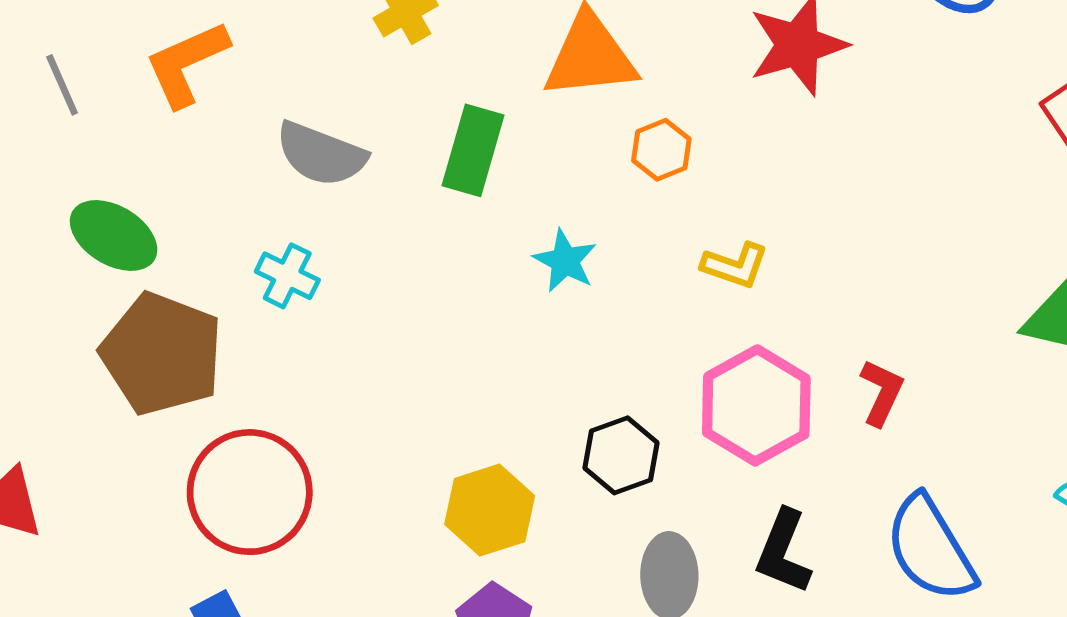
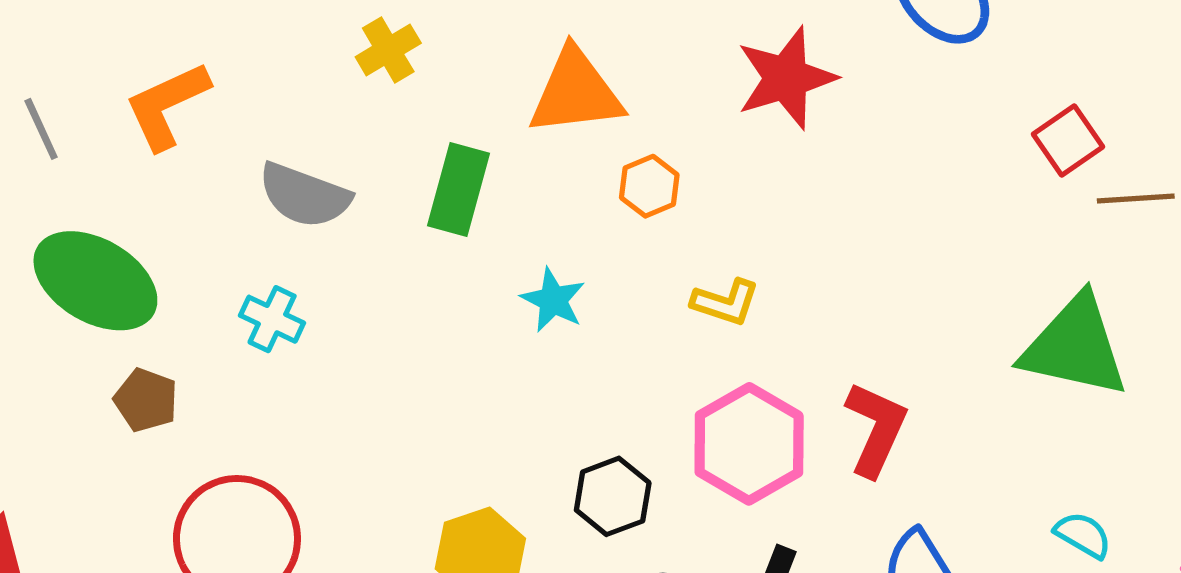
green ellipse: (114, 235) -> (95, 281), size x1.4
brown pentagon: (162, 354) -> (146, 400), size x0.5
red L-shape: (882, 392) -> (876, 429), size x1.4

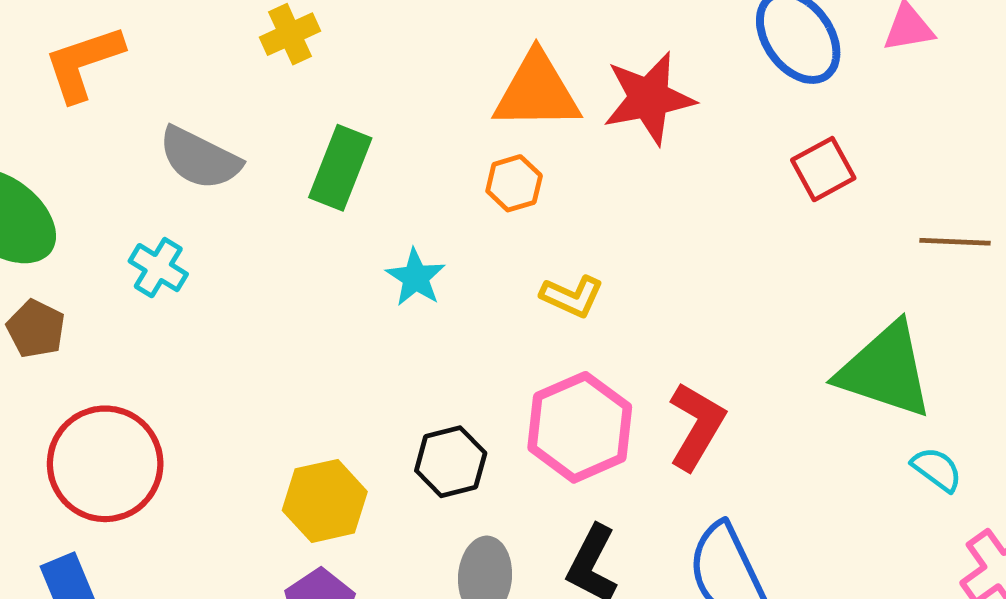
orange triangle: (576, 92) -> (537, 92), moved
red square: (1068, 140) -> (823, 169), moved
cyan semicircle: (1083, 535) -> (937, 469), moved

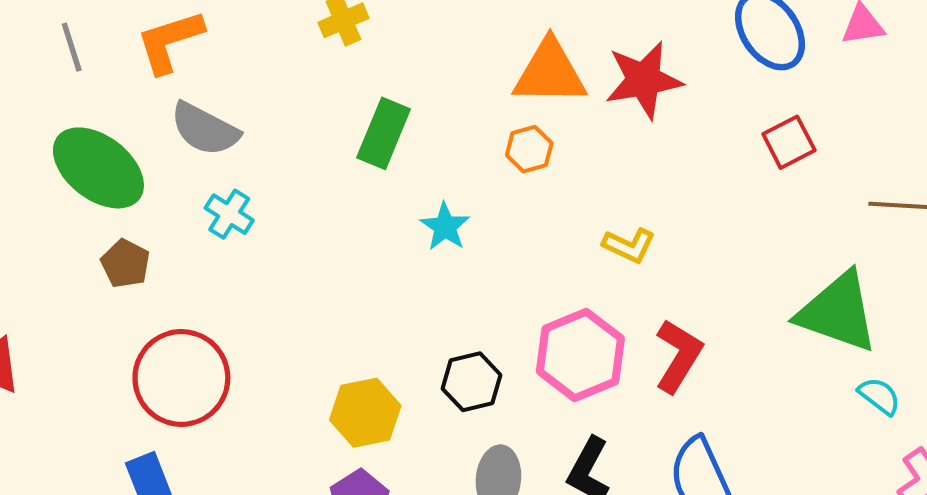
gray semicircle: (200, 158) -> (205, 129), moved
yellow L-shape: (572, 296) -> (629, 245), moved

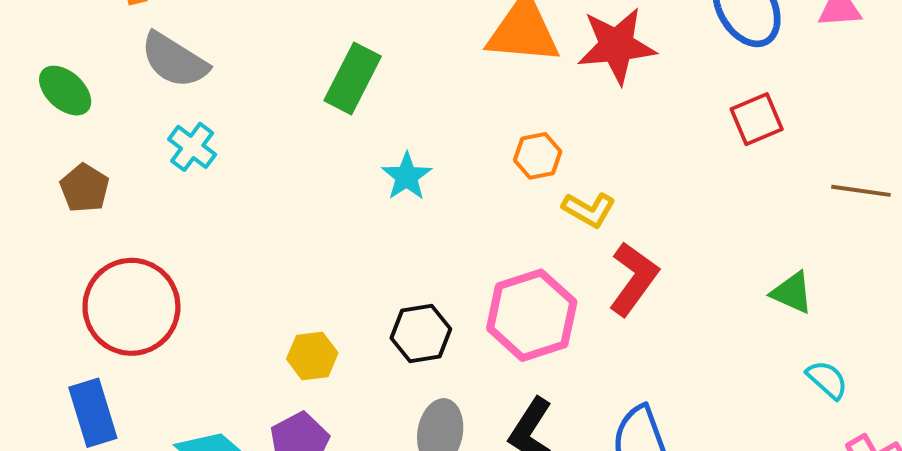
orange hexagon: (529, 149) -> (538, 156), moved
green ellipse: (98, 168) -> (65, 91), size x0.6
green triangle: (838, 312) -> (792, 293), size x0.5
red L-shape: (678, 356) -> (633, 279), moved
yellow hexagon: (365, 413) -> (312, 356), size x0.7

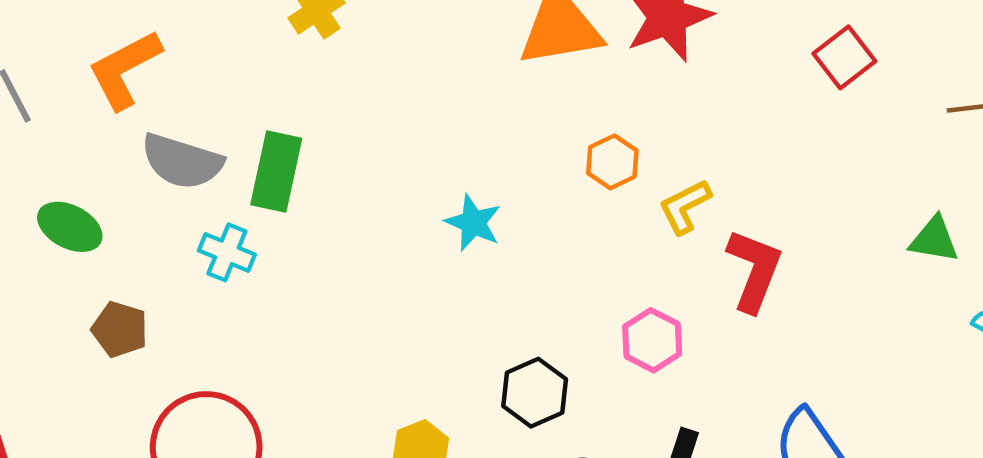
green rectangle: (353, 78) -> (276, 171), moved
yellow L-shape: (589, 210) -> (685, 207), turned 138
pink hexagon: (532, 315) -> (652, 340), size x0.6

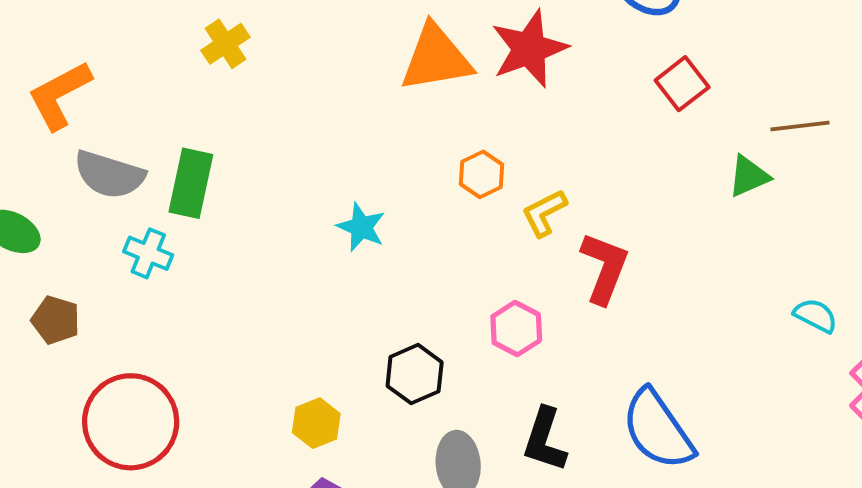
green triangle: (934, 239) -> (749, 176), moved, turned -33

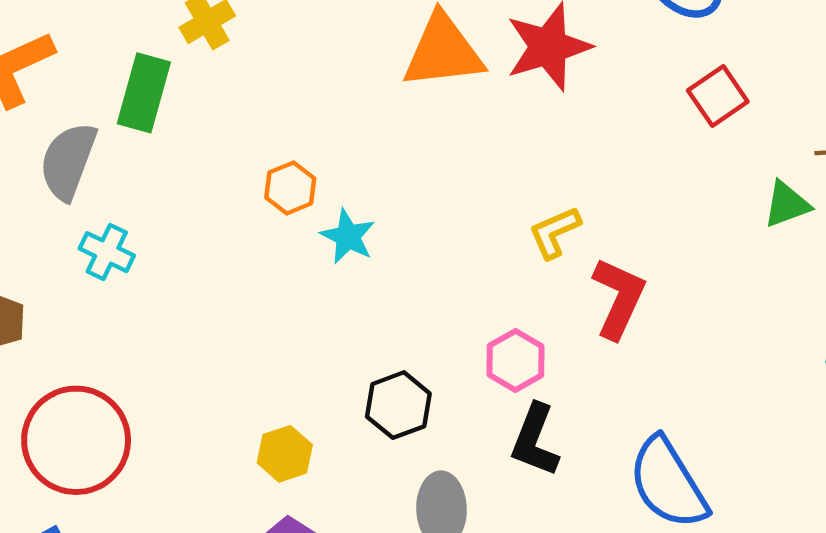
orange hexagon: (482, 174) -> (290, 188), moved
gray semicircle: (109, 175) -> (68, 161), turned 90
green rectangle: (191, 183) -> (144, 93), moved
black L-shape: (545, 440) -> (535, 440), moved

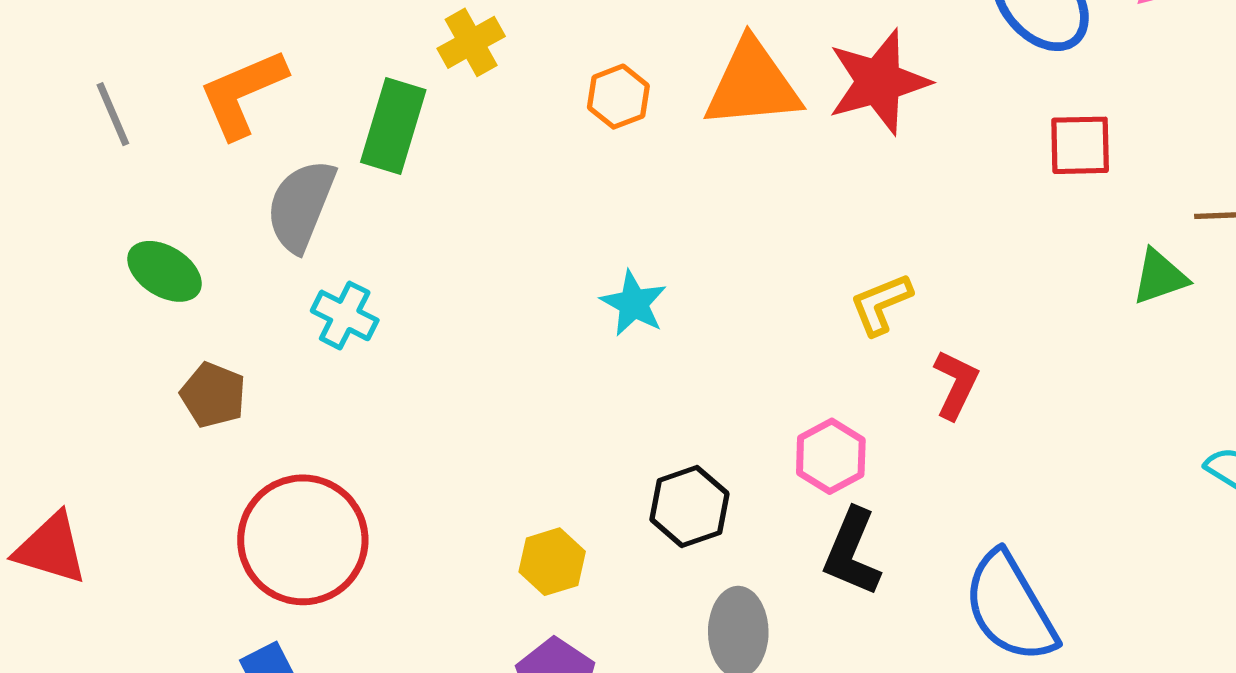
red square: (718, 96) -> (1080, 145), turned 32
orange hexagon: (290, 188) -> (618, 97), moved
red L-shape: (619, 298) -> (956, 384), size x0.7

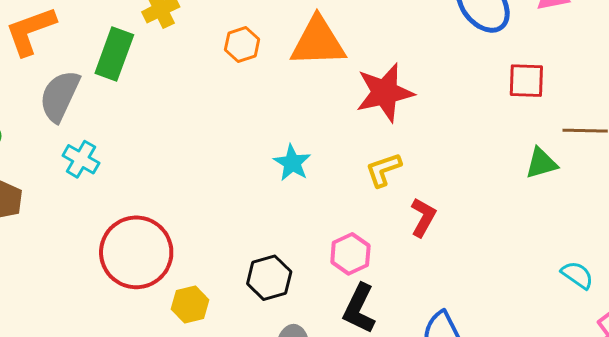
red star: (879, 82) -> (385, 93), moved
red square: (1080, 145) -> (526, 81), moved
cyan star: (634, 303) -> (292, 163), moved
red circle: (303, 540) -> (136, 252), moved

